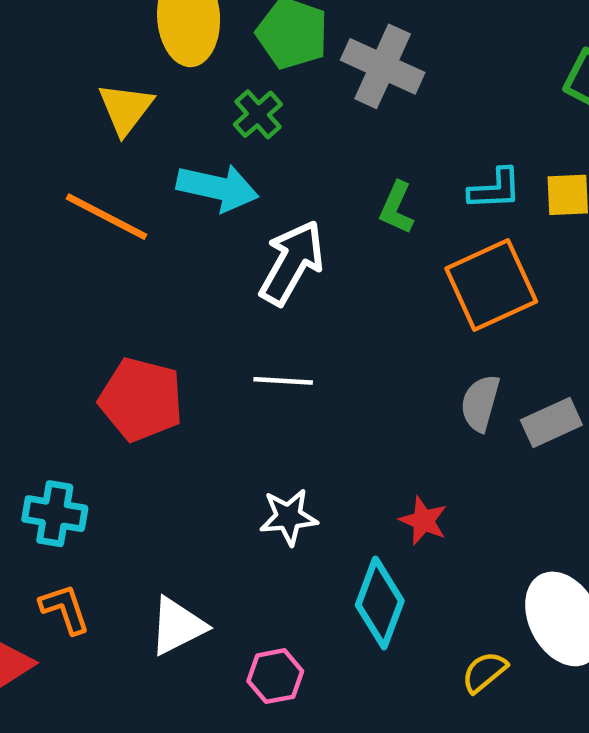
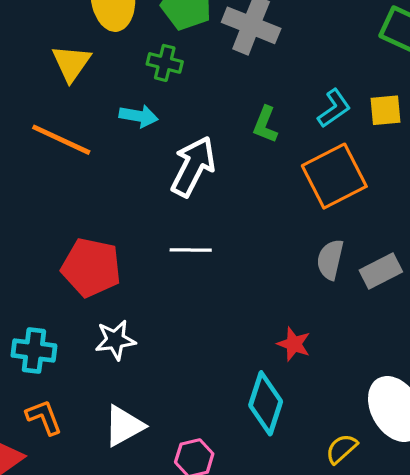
green cross: (258, 114) -> (165, 63), turned -32
cyan arrow: (218, 188) -> (139, 116), size x0.7
cyan L-shape: (495, 189) -> (334, 108), turned -30
white star: (288, 517) -> (115, 340), moved

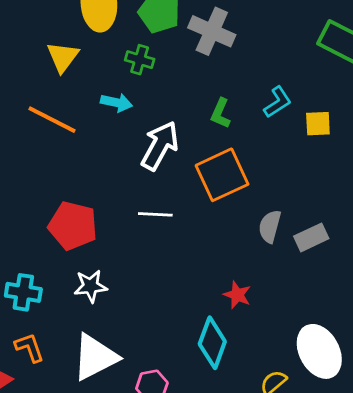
yellow square: (385, 110) -> (318, 124), moved
orange square: (334, 176) -> (222, 175), moved
white triangle: (124, 426) -> (95, 357), size x1.4

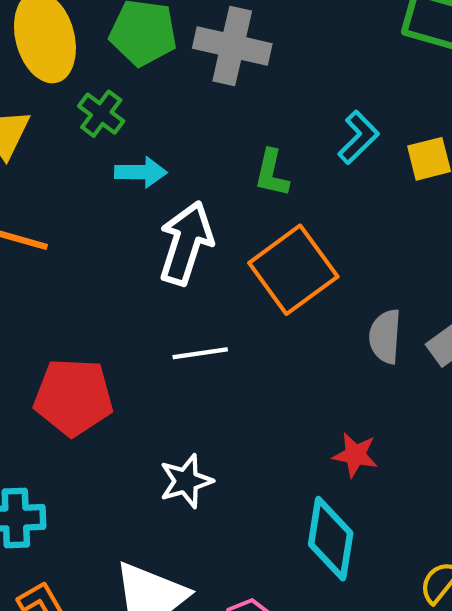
green cross: (140, 60) -> (101, 114), moved, turned 32
cyan arrow: (116, 102) -> (141, 172), moved
white star: (91, 286) -> (186, 481), moved

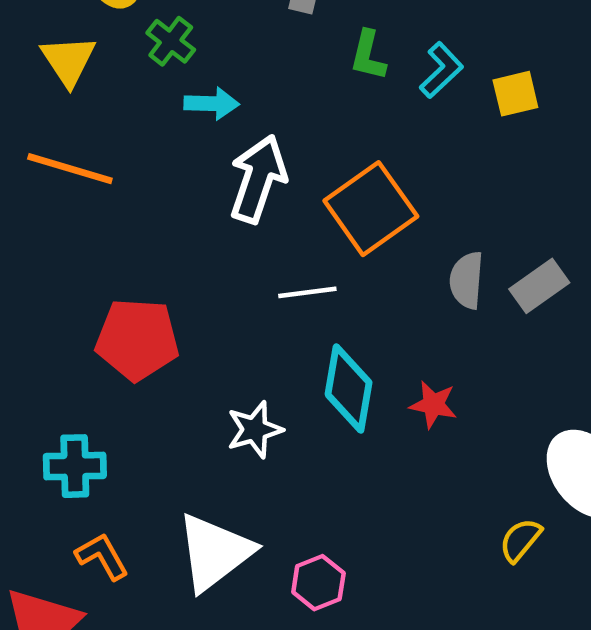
green L-shape: (272, 173) -> (368, 55), moved
white line: (200, 353) -> (307, 292), moved
cyan diamond: (331, 539) -> (349, 389), moved

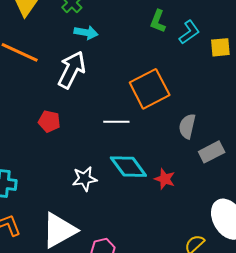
white arrow: (258, 179) -> (72, 70), moved
gray rectangle: (539, 286) -> (212, 152), moved
red pentagon: (137, 339) -> (49, 121), moved, size x0.6
cyan diamond: (349, 389) -> (128, 167), turned -54

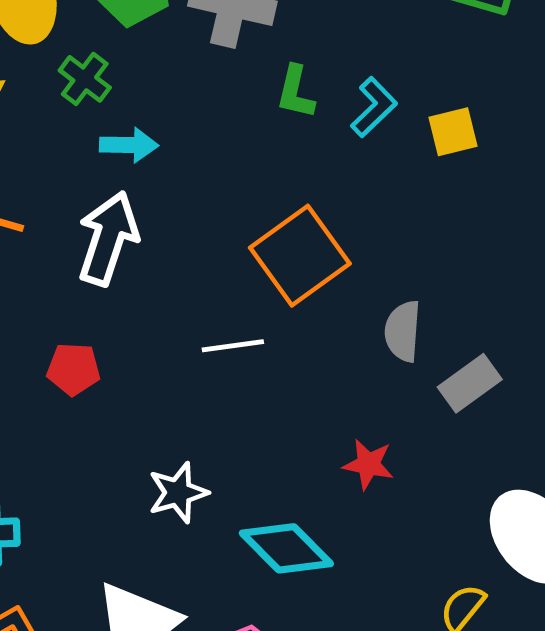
cyan diamond: (128, 167) -> (286, 548), moved

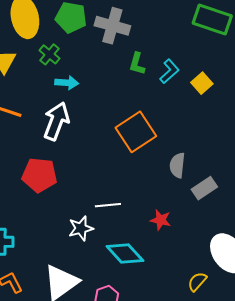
yellow square: (453, 132) -> (202, 83), turned -30
white line: (233, 346) -> (108, 205), moved
red pentagon: (73, 369) -> (40, 175), size x1.6

